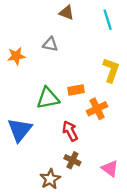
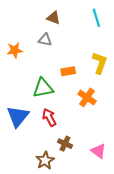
brown triangle: (67, 13) -> (53, 18), moved
orange rectangle: (76, 90) -> (68, 71), moved
orange cross: (97, 109) -> (87, 97), turned -30
red arrow: (70, 131) -> (49, 117), moved

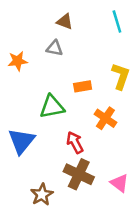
red arrow: (49, 117) -> (75, 142), moved
brown cross: (65, 144) -> (79, 174), size x1.6
brown star: (45, 160) -> (42, 195), moved

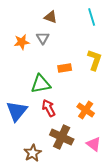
gray triangle: (55, 48) -> (43, 38), turned 48
orange star: (18, 61) -> (22, 42), moved
orange cross: (105, 118) -> (86, 110), moved
red arrow: (75, 142) -> (49, 108), moved

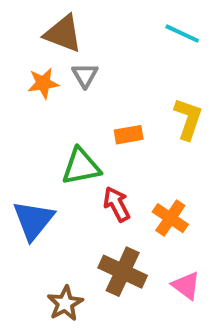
brown triangle: (51, 17) -> (63, 34), moved, size x1.5
cyan line: (92, 17) -> (182, 34), turned -48
red arrow: (49, 108) -> (117, 204), moved

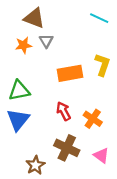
orange rectangle: (129, 135) -> (70, 73), size x1.6
green triangle: (81, 166) -> (19, 91), moved

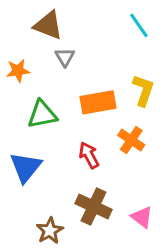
cyan line: (99, 18) -> (139, 25), turned 30
orange star: (24, 45) -> (18, 71), moved
green triangle: (19, 91) -> (42, 114), moved
orange cross: (93, 119) -> (131, 140), moved

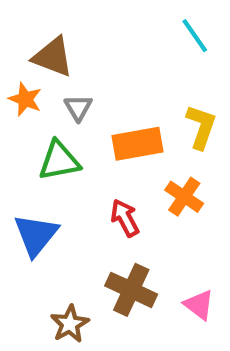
brown triangle: (48, 25) -> (53, 57), moved
gray triangle: (65, 57) -> (78, 108), moved
orange star: (18, 71) -> (25, 99), turned 30

